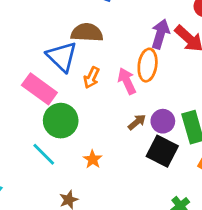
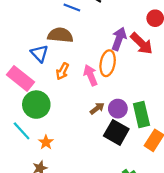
blue triangle: (62, 57) -> (40, 53), size x0.7
orange star: (93, 159) -> (46, 142), moved

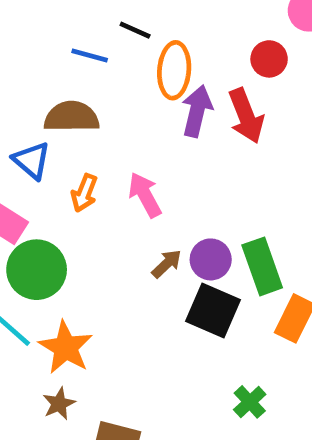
red arrow: (142, 44) -> (246, 116), turned 30
orange ellipse: (108, 63) -> (174, 70), moved
orange star: (46, 142) -> (66, 347), size x1.6

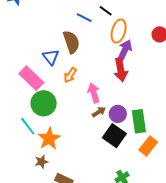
red arrow: (246, 116) -> (121, 70), moved
brown semicircle: (72, 117) -> (71, 42), turned 60
pink arrow: (145, 195) -> (94, 93), moved

